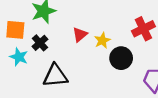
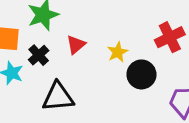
red triangle: (80, 35) -> (76, 45), moved

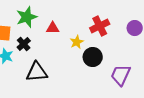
red cross: (170, 37) -> (100, 26), moved
red triangle: (76, 45) -> (53, 28), moved, turned 40

